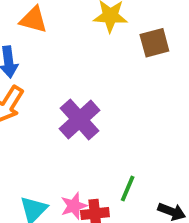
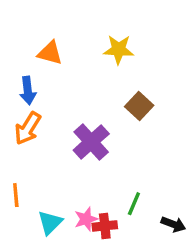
brown square: (154, 43) -> (139, 106), moved, turned -32

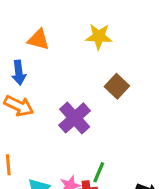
orange arrow: (28, 128) -> (19, 106), turned -96
green line: (134, 204) -> (99, 172), moved

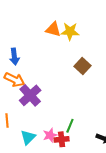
orange triangle: (38, 40) -> (53, 29), moved
purple cross: (75, 118) -> (30, 95), moved

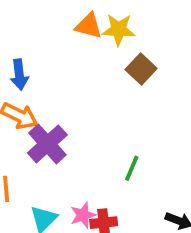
brown square: (82, 66) -> (141, 69), moved
green line: (70, 126) -> (132, 168), moved

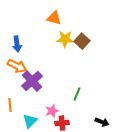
yellow star: (119, 30) -> (65, 39), moved
pink star: (83, 215) -> (52, 111), moved

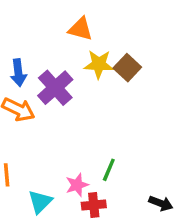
purple cross: (32, 81) -> (55, 88), moved
green line: (77, 94) -> (109, 170), moved

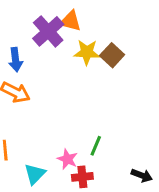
purple cross: (55, 88) -> (48, 31), moved
pink star: (77, 185) -> (68, 159), turned -30

